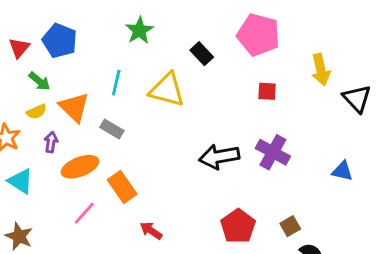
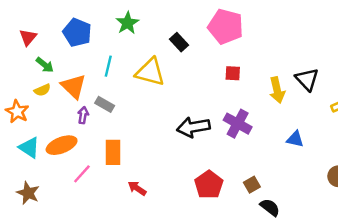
blue pentagon: (60, 41) -> (77, 33), moved
yellow arrow: (321, 70) -> (277, 90), moved
purple arrow: (51, 142) -> (83, 115), moved
orange ellipse: (80, 167) -> (62, 145), moved
orange rectangle: (122, 187) -> (113, 152), turned 35

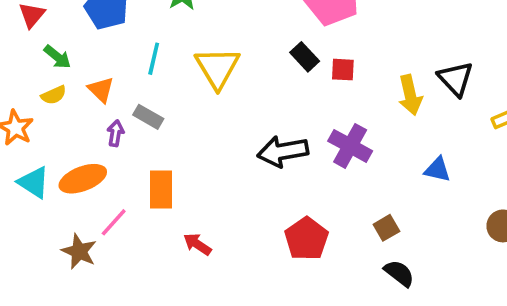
black rectangle: (179, 42) -> (305, 57), moved
yellow triangle: (150, 72) -> (217, 68), turned 44
orange triangle: (74, 86) -> (101, 90), size x0.7
brown square: (252, 185) -> (386, 228), moved
brown star: (28, 193) -> (79, 251), moved

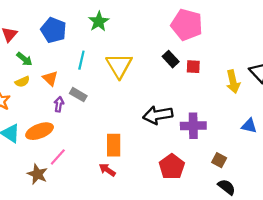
purple cross: (350, 146) -> (193, 126), moved, turned -30
orange rectangle: (161, 190) -> (114, 145), moved
brown square: (386, 228) -> (219, 160), turned -32

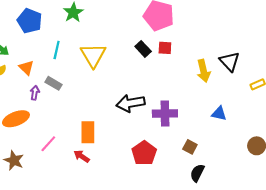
red square: (193, 67) -> (165, 48), moved
pink line: (58, 157) -> (48, 144), moved
black semicircle: (227, 187) -> (197, 173), turned -102

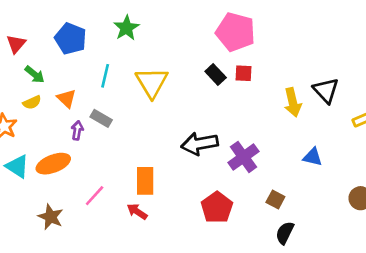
purple cross: (165, 114) -> (243, 157), turned -35

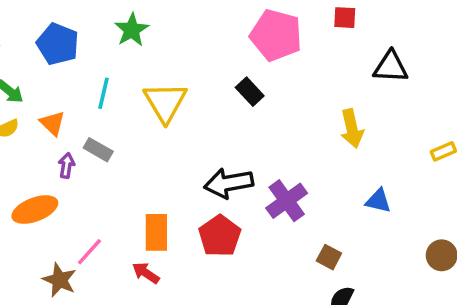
red square: (243, 73) -> (345, 18), moved
black triangle: (326, 90) -> (391, 67), moved, turned -44
red pentagon: (217, 208) -> (220, 236), moved
brown star: (51, 217) -> (59, 280), moved

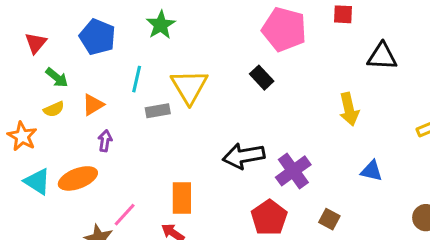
orange triangle: (52, 123) -> (93, 105), turned 45
gray rectangle: (98, 150) -> (158, 111), moved, turned -40
red pentagon: (220, 236) -> (269, 218), moved

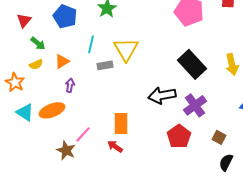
black rectangle: (262, 78) -> (192, 64), moved, size x1.8

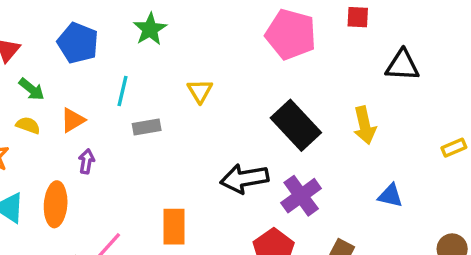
yellow triangle: (126, 49) -> (200, 91), moved, size x0.6
yellow semicircle: (36, 64) -> (28, 125), turned -136
orange ellipse: (52, 110) -> (56, 204), turned -65

